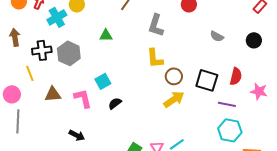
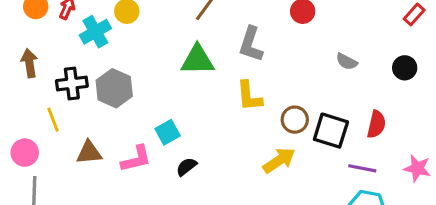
green triangle: (106, 35) -> (197, 60), moved, size x1.6
brown circle: (174, 76) -> (295, 120), moved
pink star: (259, 91) -> (417, 168), moved
pink L-shape: (83, 98) -> (136, 159), turned 90

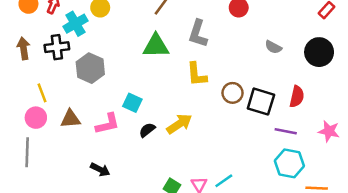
black circle: (405, 68) -> (319, 52), size x1.5
black cross: (72, 84) -> (57, 47), moved
cyan square: (168, 132) -> (132, 103), turned -36
pink circle: (25, 153) -> (36, 118), moved
yellow arrow: (279, 160) -> (179, 124), moved

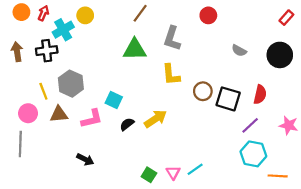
gray hexagon: (90, 68) -> (71, 84), moved
yellow line: (42, 93) -> (43, 91), moved
purple line: (286, 131) -> (250, 125), turned -54

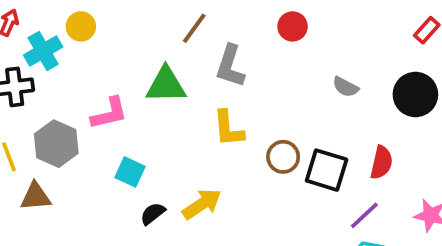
brown line: (140, 13) -> (194, 28), moved
pink L-shape: (92, 119) -> (109, 113), moved

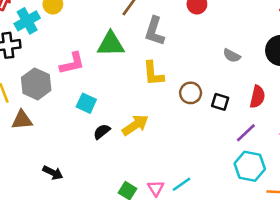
gray semicircle: (345, 87) -> (232, 56), moved
black square: (327, 170) -> (220, 102), size x0.6

